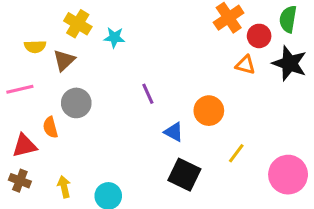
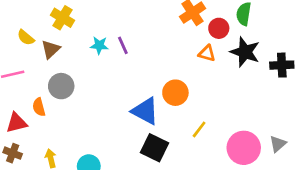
cyan star: (114, 37) -> (99, 45), moved
yellow semicircle: (35, 47) -> (26, 37), turned 42
purple line: (148, 94) -> (123, 45), moved
blue triangle: (174, 132) -> (145, 111), size x1.6

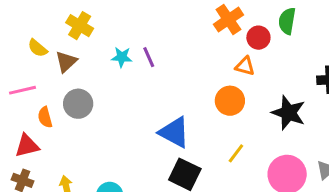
black star: (245, 52) -> (289, 113), moved
orange circle: (175, 93) -> (230, 101), moved
orange semicircle: (39, 107) -> (45, 117), moved

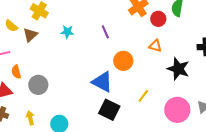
purple line: (149, 57) -> (105, 32), moved
orange triangle: (245, 66) -> (155, 46), moved
orange circle: (230, 101) -> (123, 61), moved
gray circle: (78, 104) -> (38, 85), moved

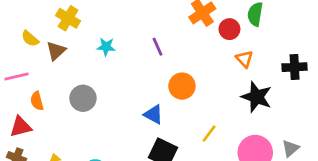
orange triangle: (155, 46) -> (244, 59), moved, turned 32
blue triangle: (102, 82) -> (154, 115), size x0.7
gray circle: (38, 85) -> (83, 98), moved

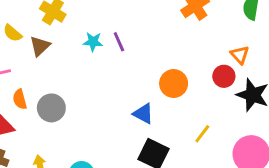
red circle: (229, 29) -> (224, 76), moved
purple line: (158, 47) -> (119, 42), moved
gray circle: (83, 98) -> (51, 108), moved

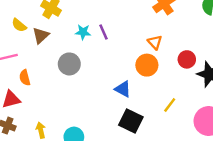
orange triangle: (240, 55) -> (155, 42), moved
gray circle: (51, 108) -> (69, 64), moved

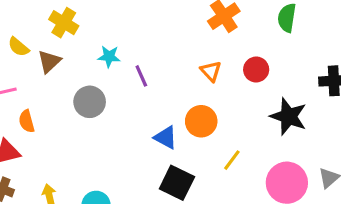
purple line: (104, 32) -> (141, 76), moved
red circle: (187, 59) -> (256, 70), moved
orange circle: (147, 65) -> (201, 121), moved

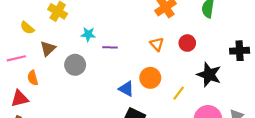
brown triangle: (49, 61) -> (48, 48), moved
purple line: (141, 76) -> (110, 47), turned -64
yellow line: (232, 160) -> (179, 93), moved

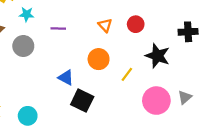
cyan star: (88, 34) -> (27, 14), moved
blue triangle: (126, 89) -> (66, 78), moved

